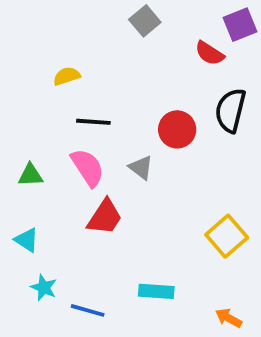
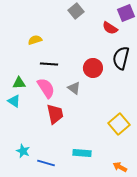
green triangle: (30, 175) -> (19, 83), moved
red trapezoid: (105, 217) -> (55, 114), turned -45
cyan triangle: (27, 240) -> (14, 101), moved

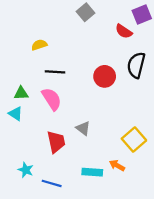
gray triangle: (74, 88) -> (83, 128), moved
red trapezoid: (55, 114) -> (56, 142), moved
orange arrow: (120, 167) -> (117, 165), moved

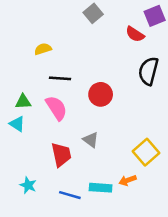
red circle: (105, 76) -> (101, 94), moved
orange arrow: (117, 165) -> (128, 180), turned -49
blue line: (52, 183) -> (70, 195), moved

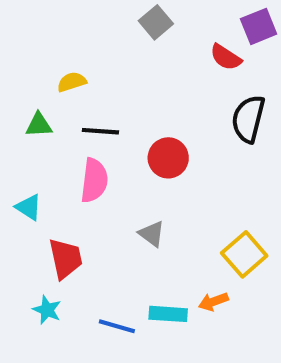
green triangle: (23, 102) -> (39, 125), moved
pink semicircle: (56, 108) -> (94, 180), turned 40
red trapezoid: (61, 155) -> (66, 259), moved

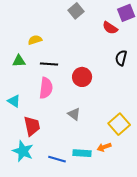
black semicircle: (248, 119) -> (121, 58), size x0.7
cyan star: (47, 310) -> (23, 151), size x1.5

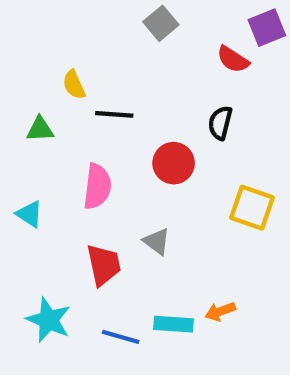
yellow semicircle: (35, 40) -> (74, 85), turned -96
black semicircle: (121, 58) -> (220, 123), moved
black line: (49, 64) -> (114, 114), moved
yellow square: (119, 124) -> (252, 208), moved, turned -30
red trapezoid: (32, 126) -> (104, 265), moved

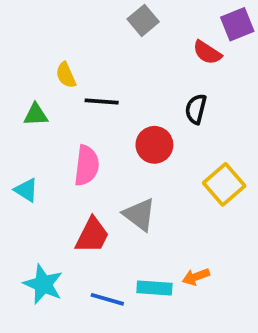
yellow square: (252, 208) -> (224, 184), turned 30
gray triangle: (157, 242) -> (139, 215), size x1.4
red trapezoid: (104, 265) -> (92, 235), turned 39

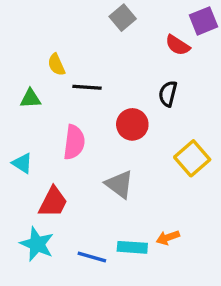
red trapezoid: (92, 235) -> (53, 202), moved

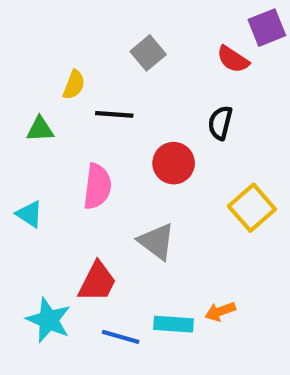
gray square: (123, 18) -> (148, 53), moved
yellow semicircle: (56, 65) -> (74, 85), turned -135
red trapezoid: (53, 202) -> (97, 282), moved

